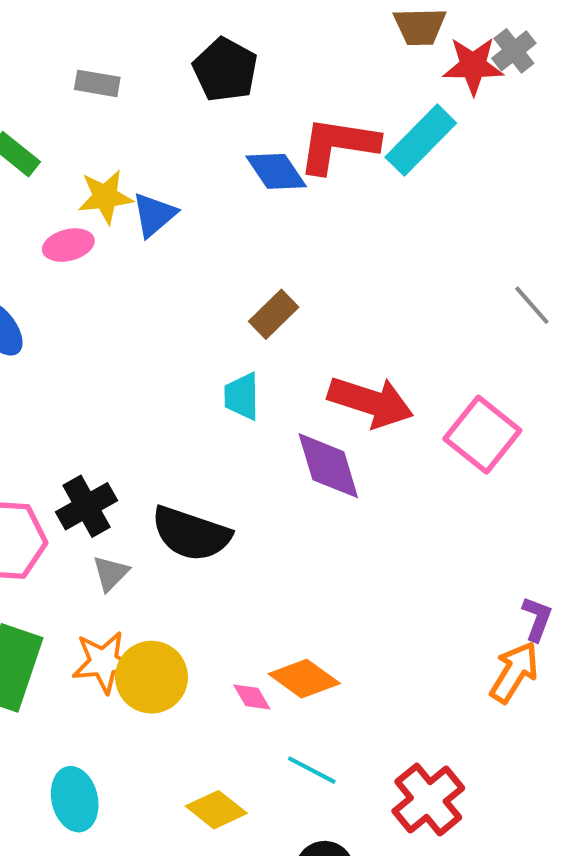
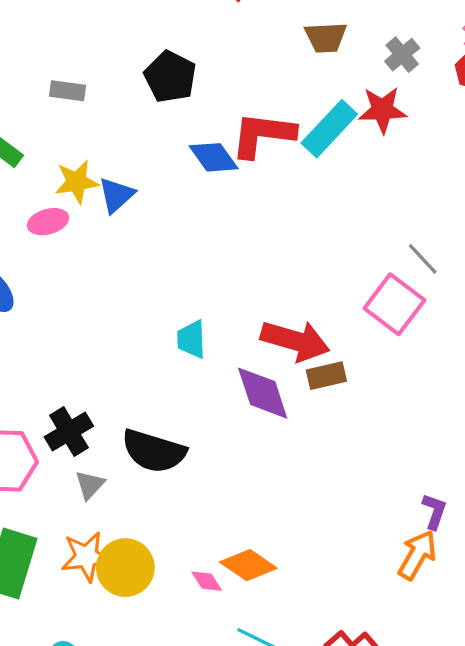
red star: (473, 66) -> (382, 110), moved
brown rectangle: (274, 314) -> (326, 376), moved, turned 33
pink square: (482, 435) -> (394, 304), moved

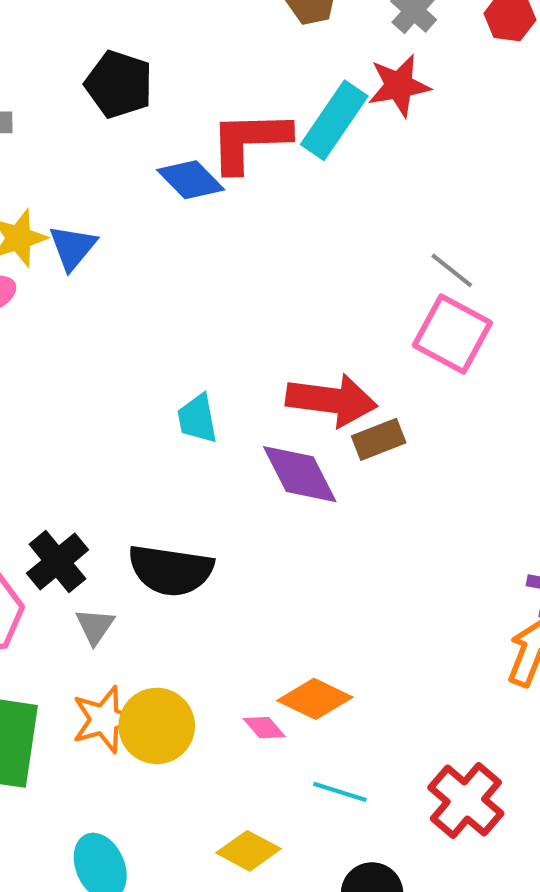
gray line: (423, 259) -> (452, 270), moved

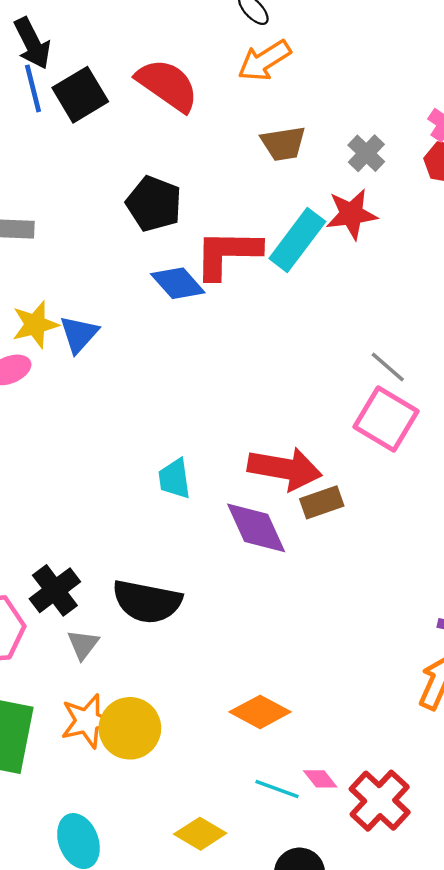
black pentagon: (119, 84) -> (154, 204), moved
pink diamond: (264, 728) -> (320, 779), moved

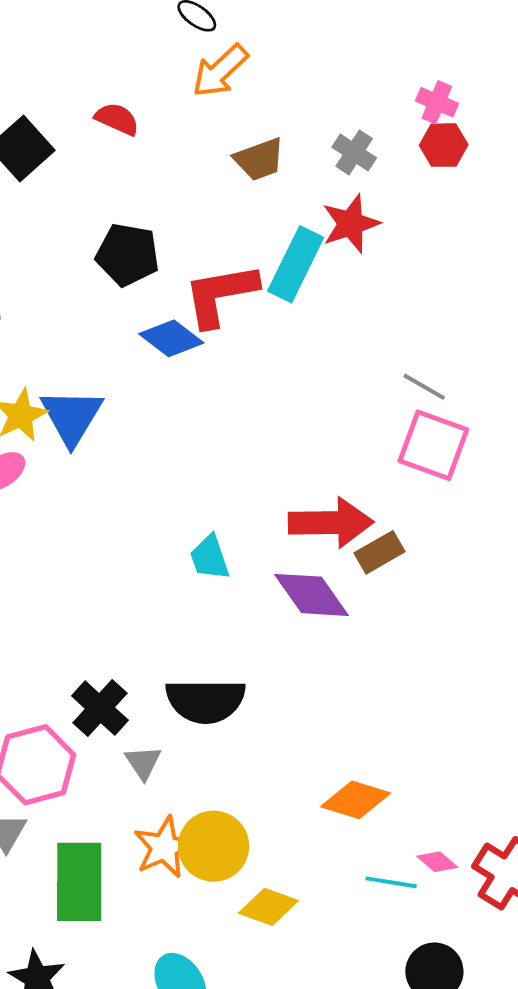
red semicircle: (167, 85) -> (117, 119), size x0.6
blue triangle: (79, 334) -> (72, 417), size x1.4
yellow diamond: (200, 834) -> (268, 907), moved

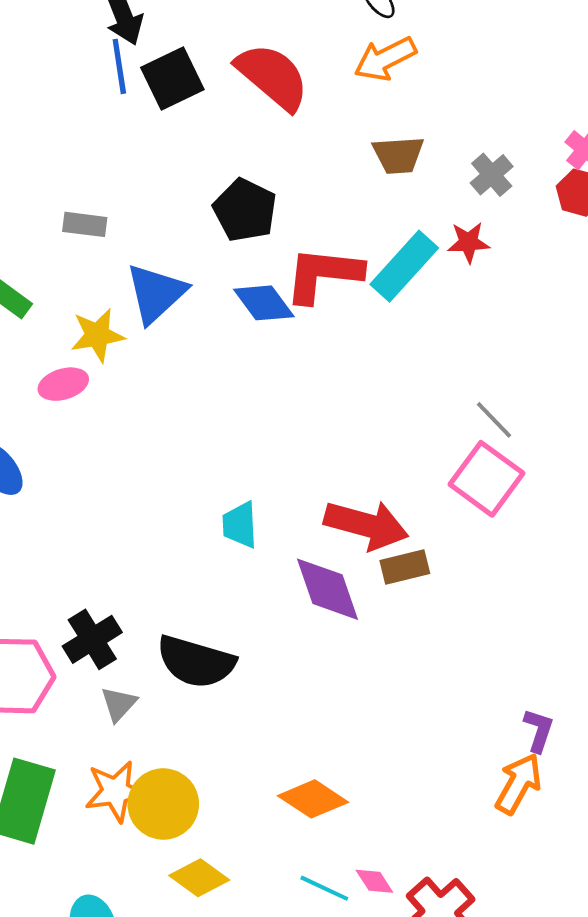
red semicircle: (117, 119) -> (272, 76), size x1.8
red star: (351, 224) -> (468, 242), size x0.7
blue triangle: (72, 417) -> (156, 293), moved

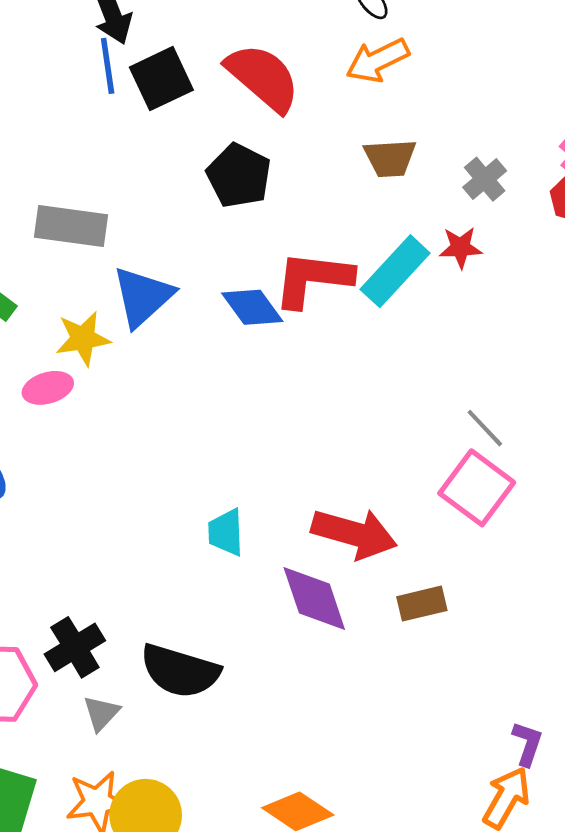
black pentagon: (245, 210) -> (239, 176), moved
gray rectangle: (85, 224) -> (71, 226), size x1.6
brown rectangle: (405, 567) -> (422, 604), moved

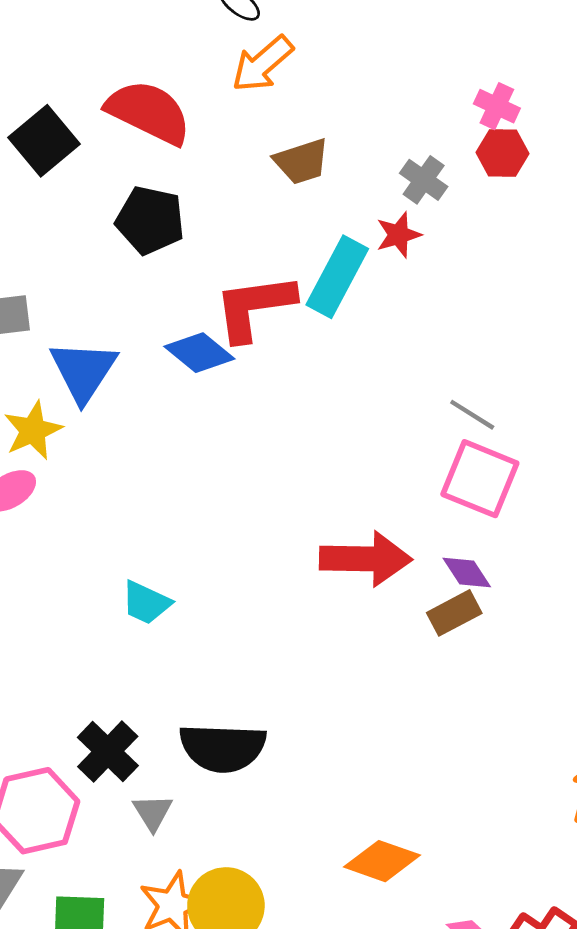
gray cross: (485, 179) -> (424, 180), moved
cyan trapezoid: (226, 532) -> (146, 603), moved, turned -48
purple diamond: (314, 598) -> (467, 573), moved, size x0.6

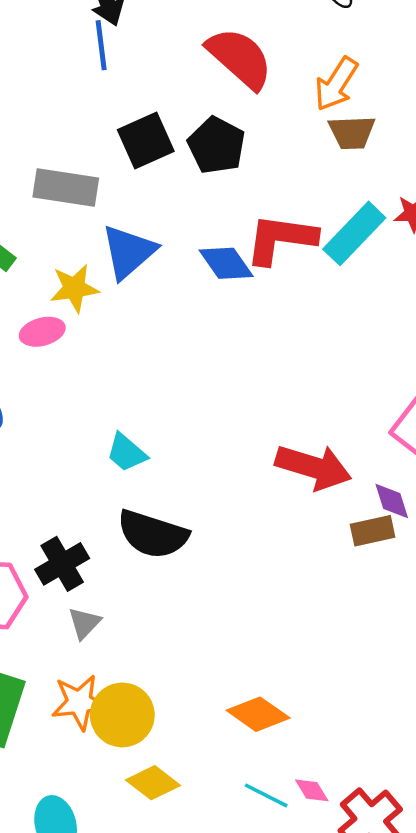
orange arrow: (262, 64) -> (336, 84), moved, turned -32
black square: (44, 141) -> (146, 141), moved
black semicircle: (223, 748) -> (153, 534), moved

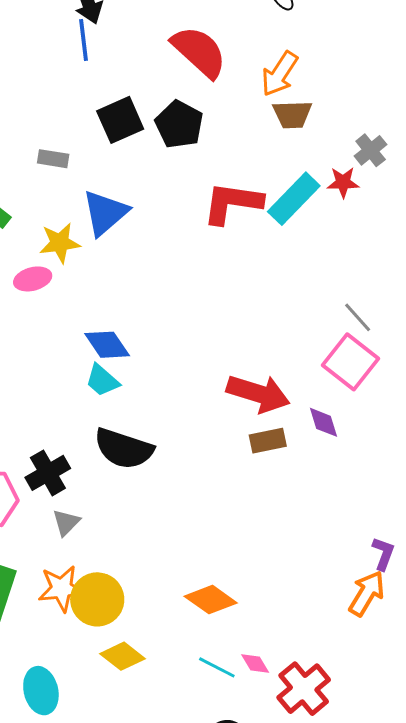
gray rectangle: (66, 188) -> (53, 159), size x0.6
blue diamond: (226, 263) -> (107, 345), moved
brown rectangle: (373, 531) -> (268, 441), moved

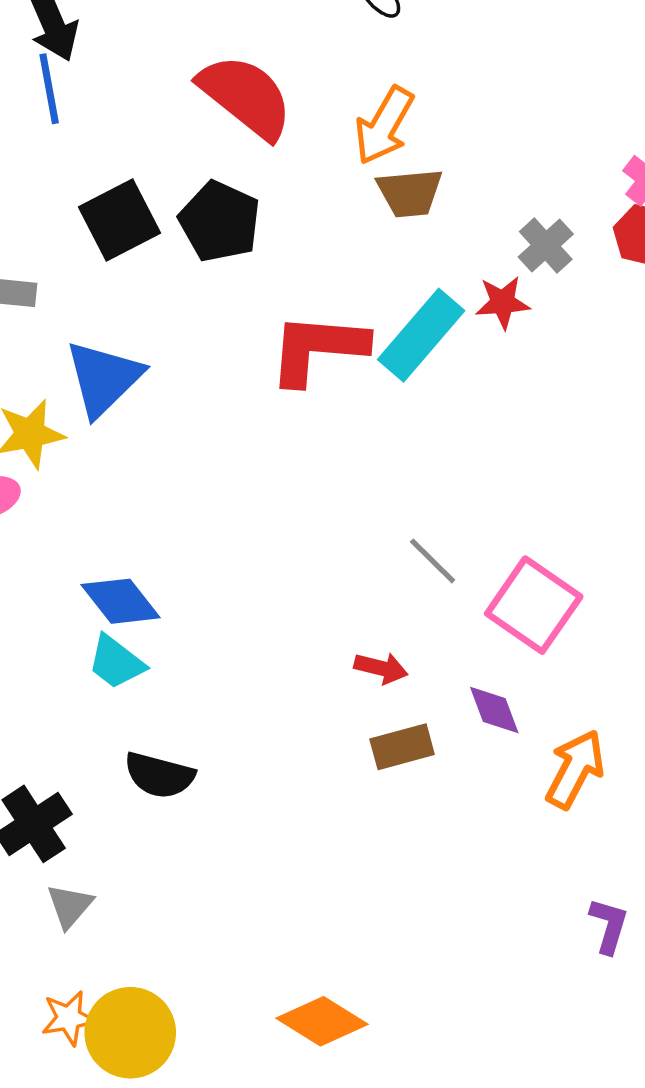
gray line: (358, 317) -> (433, 561), moved
red arrow: (258, 394) -> (381, 668), size x0.5
black semicircle: (124, 449) -> (159, 775), size x0.7
orange star: (62, 589) -> (69, 1018), size x0.7
orange arrow: (367, 593) -> (575, 769), moved

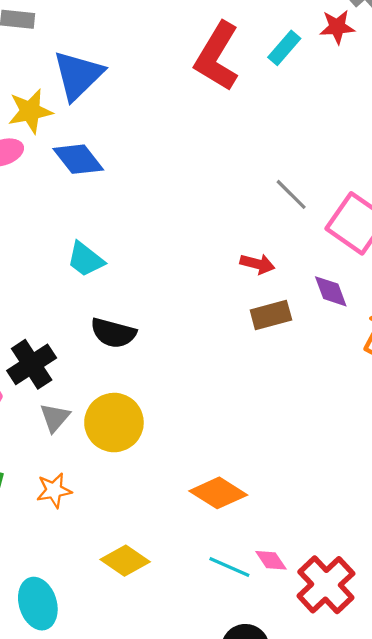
cyan rectangle: (421, 335) -> (284, 48), size x0.6
red L-shape: (318, 349) -> (217, 56), turned -64
blue diamond: (121, 601) -> (78, 159), moved
yellow circle: (130, 1033) -> (114, 423), moved

